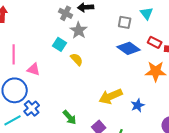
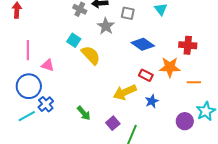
gray square: (125, 22) -> (128, 13), moved
gray star: (79, 30) -> (106, 26), moved
red rectangle: (155, 42) -> (146, 75), moved
yellow semicircle: (77, 59) -> (91, 55), size x1.5

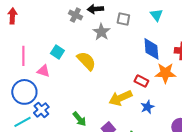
cyan square: (74, 40) -> (57, 52), moved
blue diamond: (143, 44) -> (151, 49), moved, turned 50

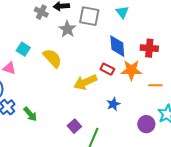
gray square: (123, 19) -> (89, 16), size x1.5
red rectangle: (141, 81) -> (107, 69), moved
yellow arrow: (120, 98) -> (85, 82), moved
green arrow: (79, 119) -> (30, 114), moved

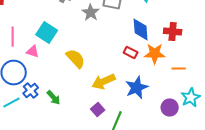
cyan square: (23, 49) -> (47, 32), size x1.5
yellow semicircle: (52, 58) -> (76, 58), moved
yellow arrow: (85, 82) -> (104, 82), moved
blue star: (113, 104) -> (137, 88), size x1.6

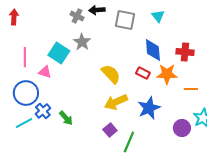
gray star: (91, 12) -> (82, 42), moved
yellow semicircle: (76, 58) -> (111, 74), moved

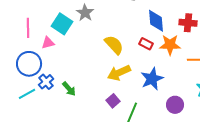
pink triangle: (45, 72) -> (48, 43), turned -32
purple circle: (182, 128) -> (175, 105), moved

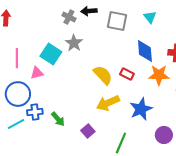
red rectangle: (146, 44) -> (127, 74), moved
blue cross: (46, 82) -> (35, 112), turned 35
purple square: (113, 101) -> (88, 131), moved

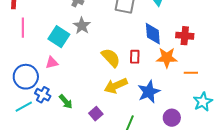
pink line: (17, 58) -> (23, 28), moved
pink triangle: (37, 73) -> (52, 63), moved
red rectangle: (127, 74) -> (135, 57), turned 64
blue cross: (35, 112) -> (43, 95), turned 35

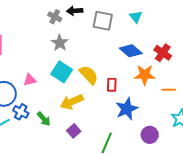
blue diamond: (153, 34) -> (131, 51), turned -45
red cross: (185, 36) -> (163, 53), turned 30
cyan square: (59, 37) -> (62, 72), moved
red rectangle: (135, 57) -> (112, 85), moved
yellow arrow: (116, 86) -> (72, 102), moved

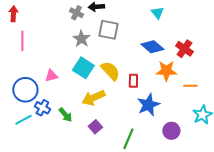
gray square: (103, 21) -> (108, 30), moved

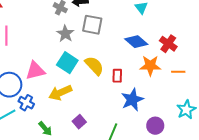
pink triangle: (51, 76) -> (35, 71), size x1.5
orange line: (190, 86) -> (178, 72), moved
yellow arrow: (93, 98) -> (60, 93), moved
green arrow: (65, 115) -> (45, 129), moved

